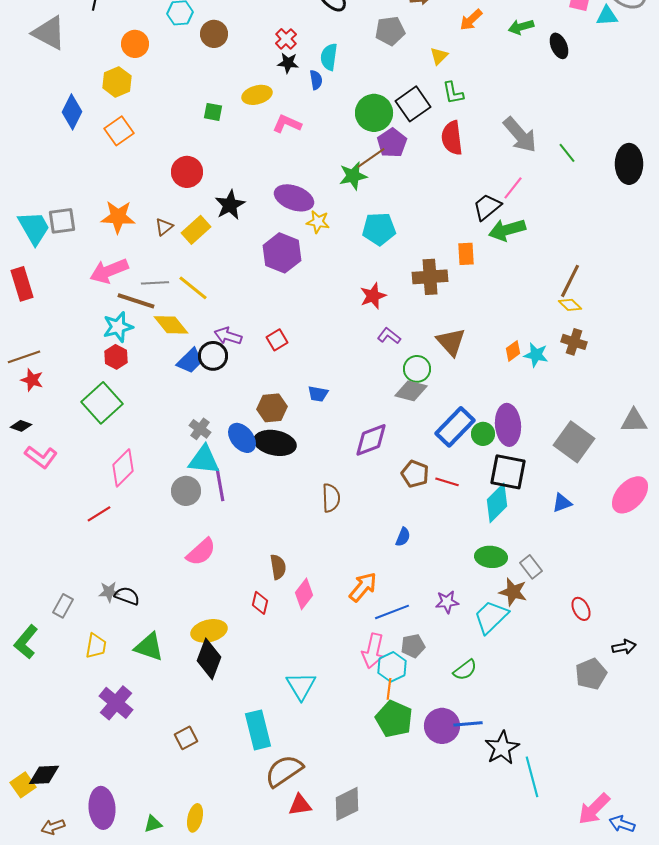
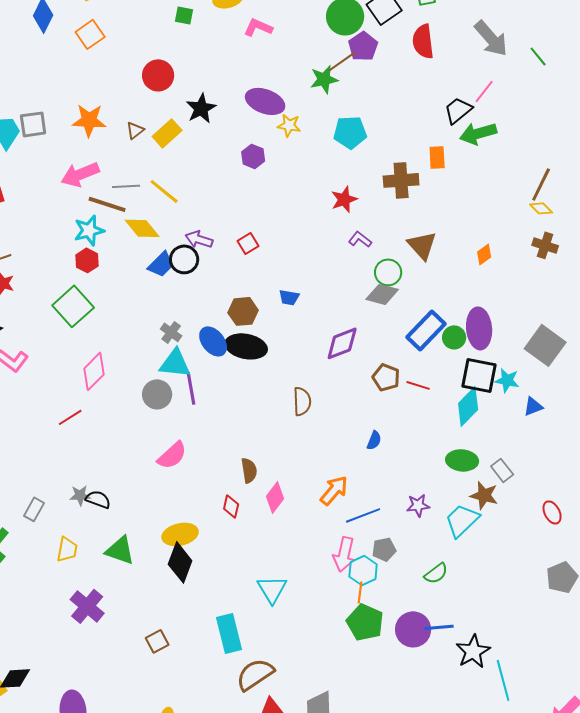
purple hexagon: (282, 253) -> (253, 156), size x0.6
cyan star: (536, 355) -> (507, 380), moved

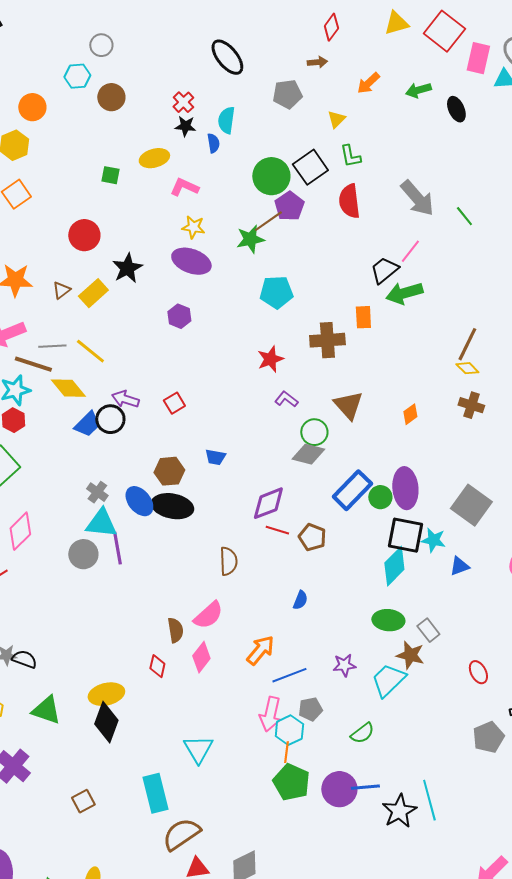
yellow star: (289, 125) -> (193, 227), moved
red line: (418, 385) -> (277, 530), moved
pink semicircle: (172, 455) -> (208, 615), moved
cyan line: (503, 680) -> (429, 800), moved

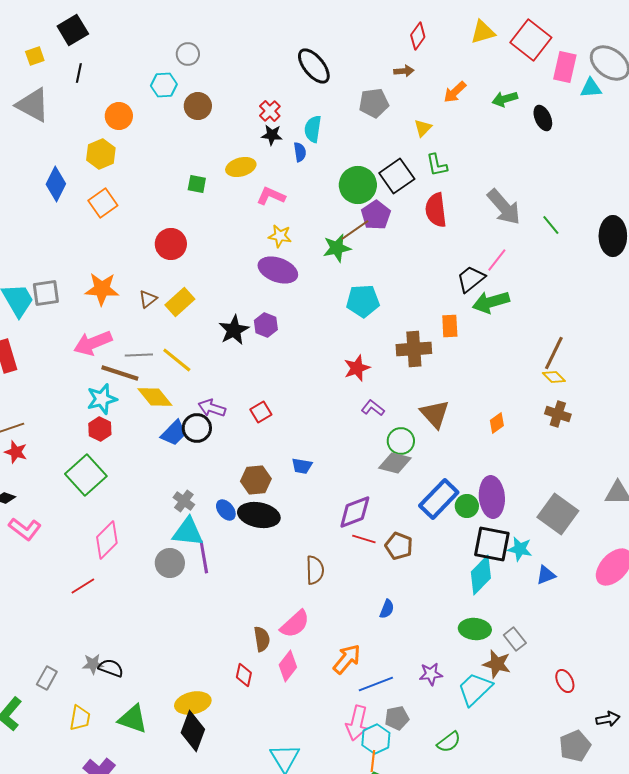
black star: (127, 268) -> (234, 330), moved
blue ellipse: (139, 501) -> (226, 510), size x0.7

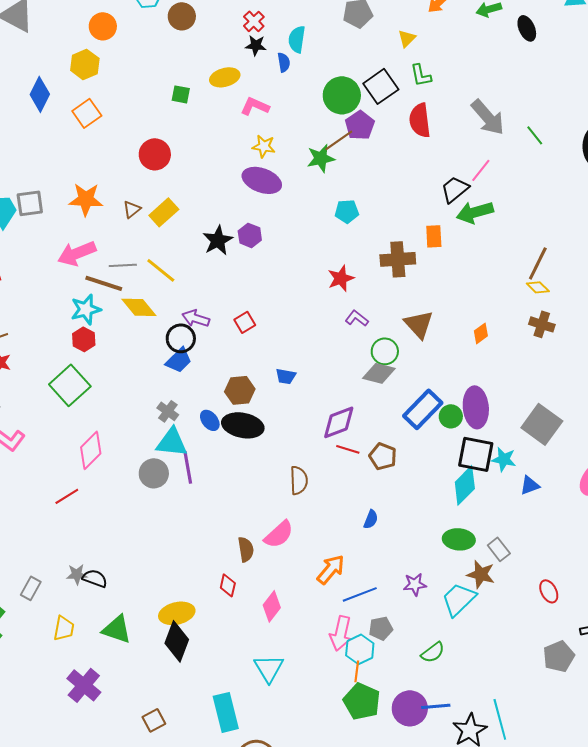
cyan pentagon: (363, 301) -> (347, 211), size x0.7
blue trapezoid: (174, 433) -> (179, 360), moved
pink diamond: (288, 666) -> (272, 606), moved

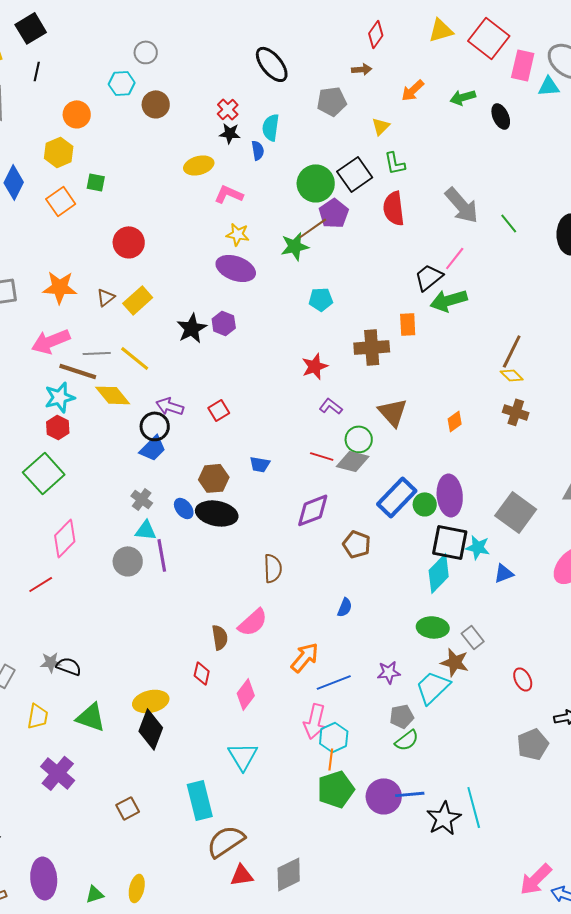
green square: (181, 94) -> (96, 182), moved
cyan triangle: (172, 442) -> (146, 530), size x0.7
red line: (348, 449) -> (322, 456), moved
gray pentagon: (381, 628) -> (402, 716), moved
green pentagon: (362, 701) -> (336, 789), turned 30

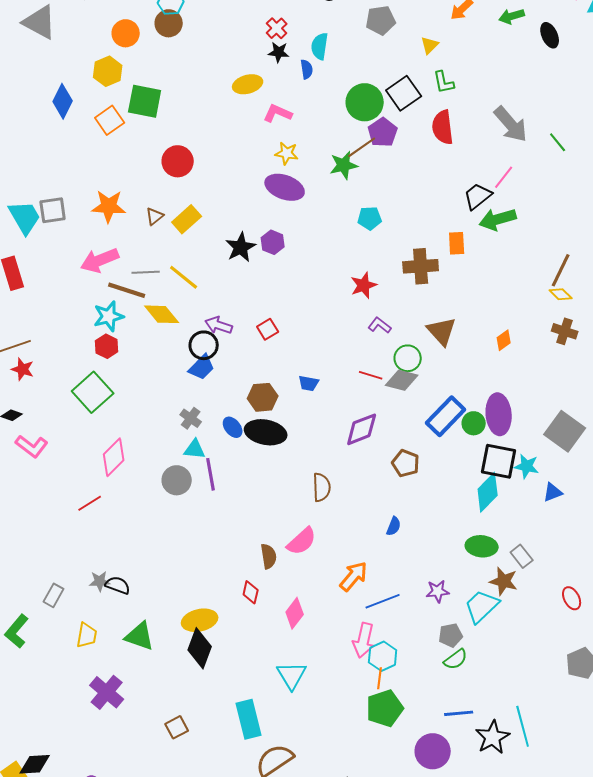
brown circle: (156, 104) -> (169, 23), moved
green square: (96, 182) -> (145, 101), size x1.8
purple circle: (384, 796) -> (433, 751), moved

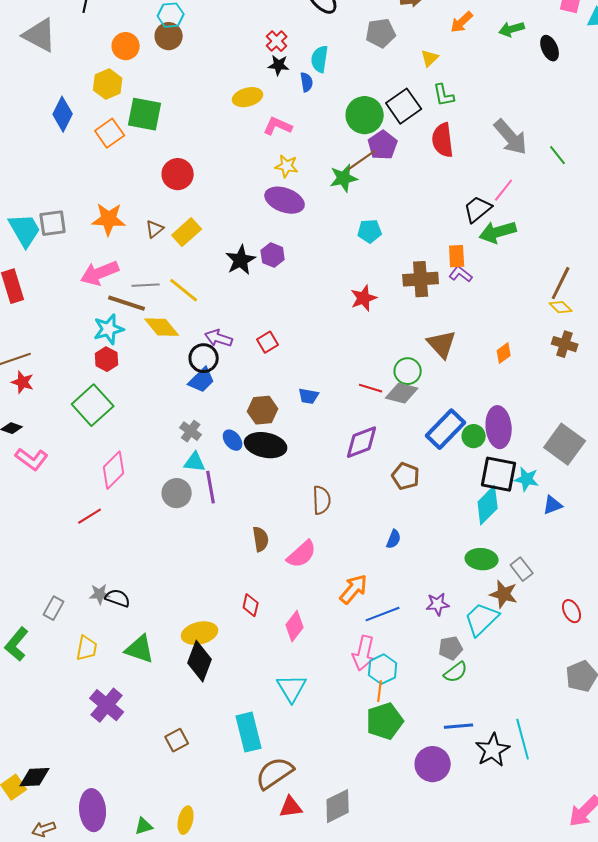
purple L-shape: (380, 325) -> (461, 274), moved
brown semicircle: (269, 556) -> (261, 539), moved

